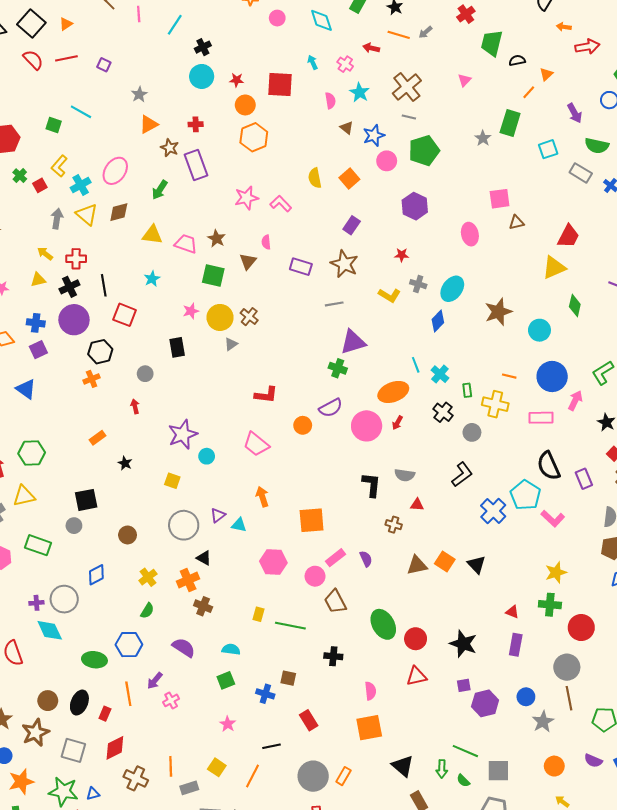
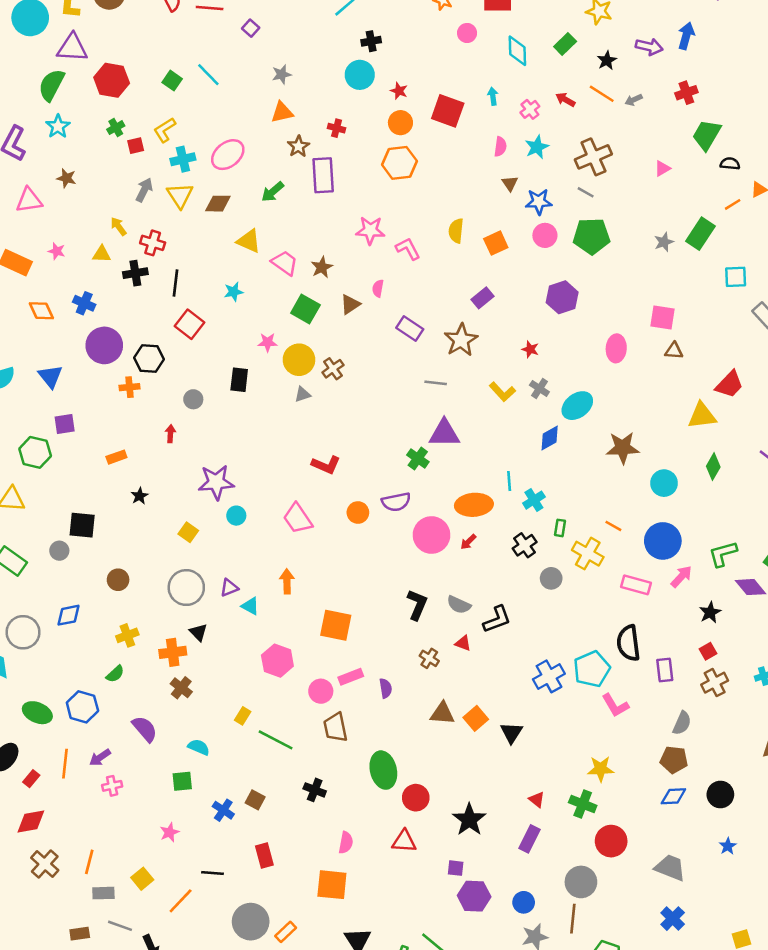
purple circle: (74, 320) -> (104, 345), moved
purple square: (38, 350) -> (65, 424), moved
black L-shape: (462, 475) -> (497, 619), moved

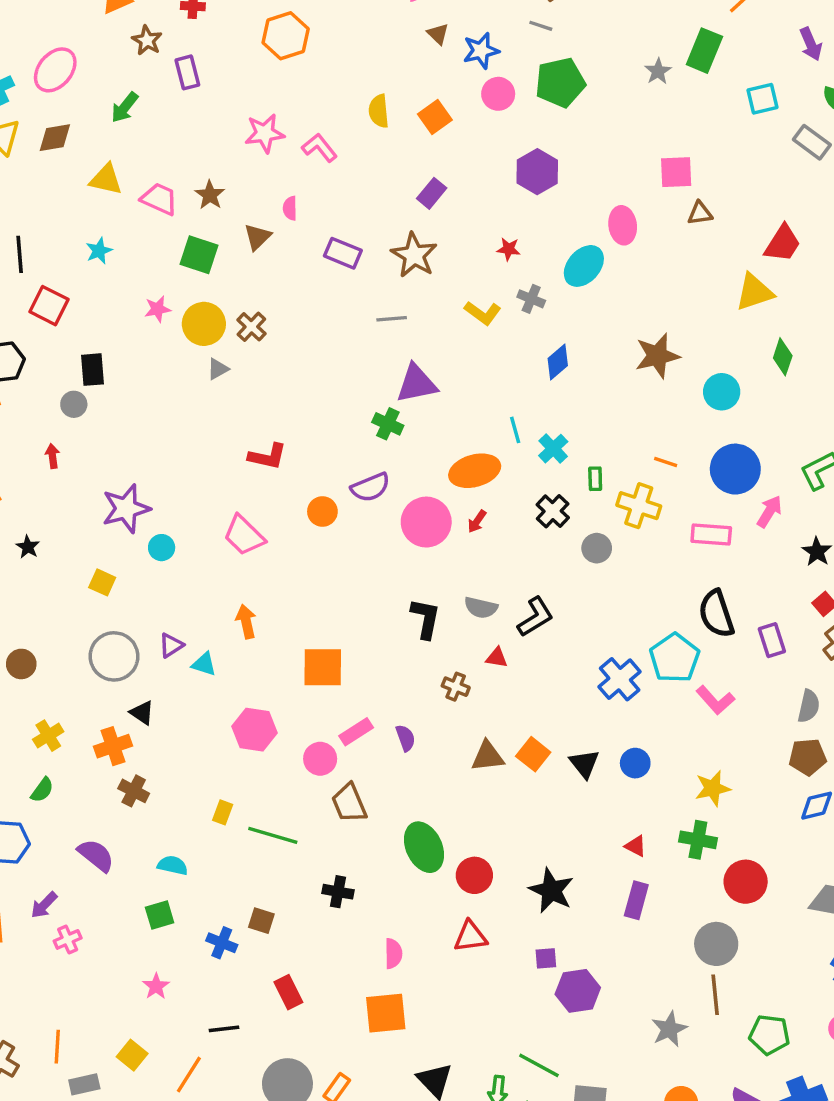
purple rectangle: (323, 175) -> (187, 72), size x0.7
black rectangle: (239, 380) -> (93, 370), moved
cyan ellipse: (577, 406) -> (584, 266), moved
blue circle: (524, 902) -> (635, 763), moved

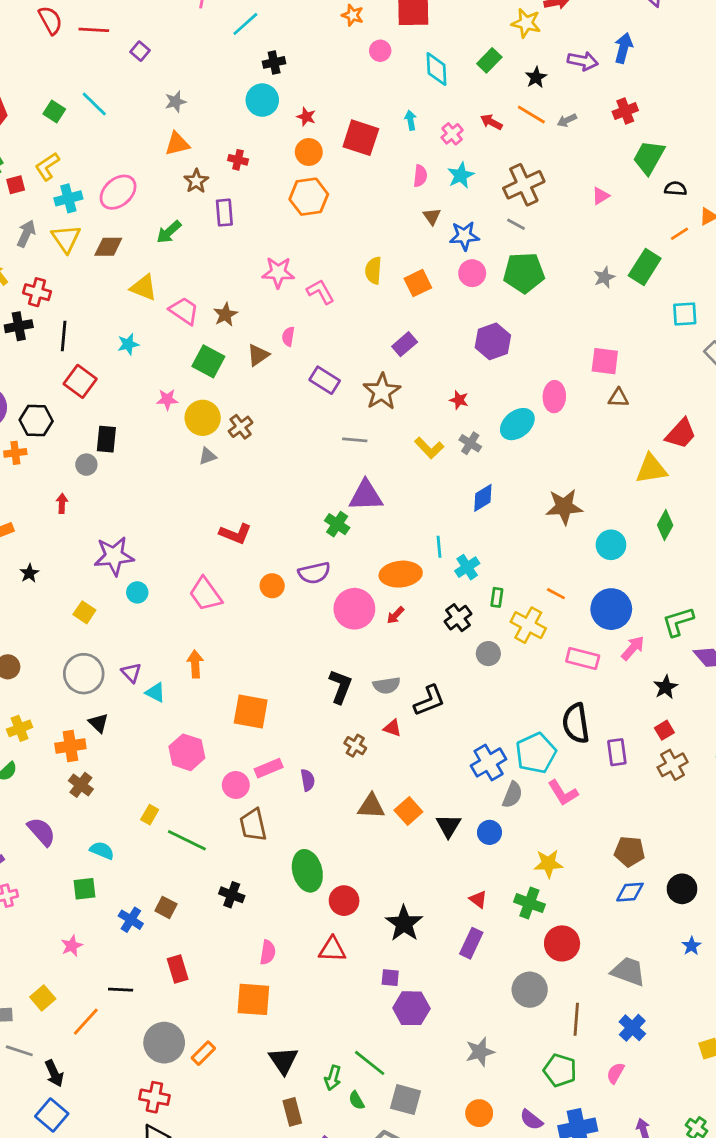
gray semicircle: (481, 608) -> (387, 685), turned -32
purple triangle: (171, 645) -> (131, 673), turned -50
gray semicircle: (809, 706) -> (512, 795), moved
brown line: (715, 995) -> (576, 1019), moved

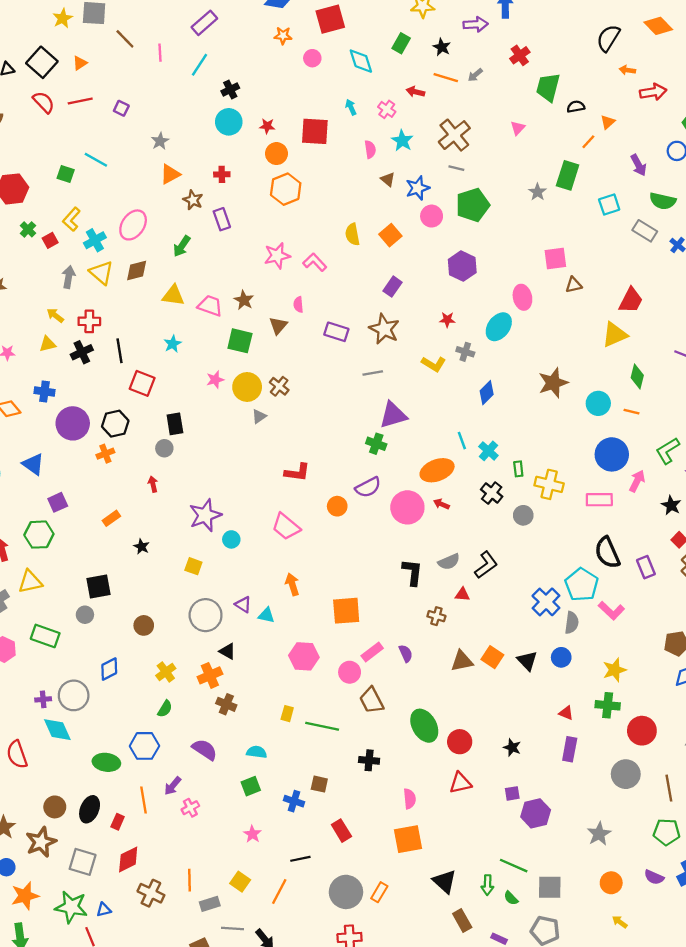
orange line: (556, 594) -> (631, 412), moved
red arrow: (395, 615) -> (441, 504), turned 84
black star: (404, 924) -> (512, 748), size x0.6

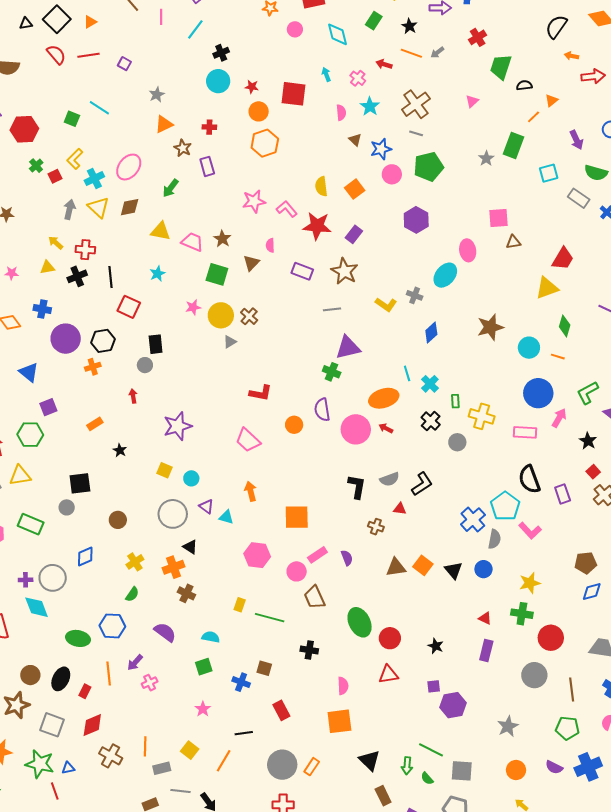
red star: (447, 320) -> (317, 226), moved, size x2.0
purple semicircle: (368, 487) -> (322, 410), turned 105
cyan circle: (231, 539) -> (191, 478), moved

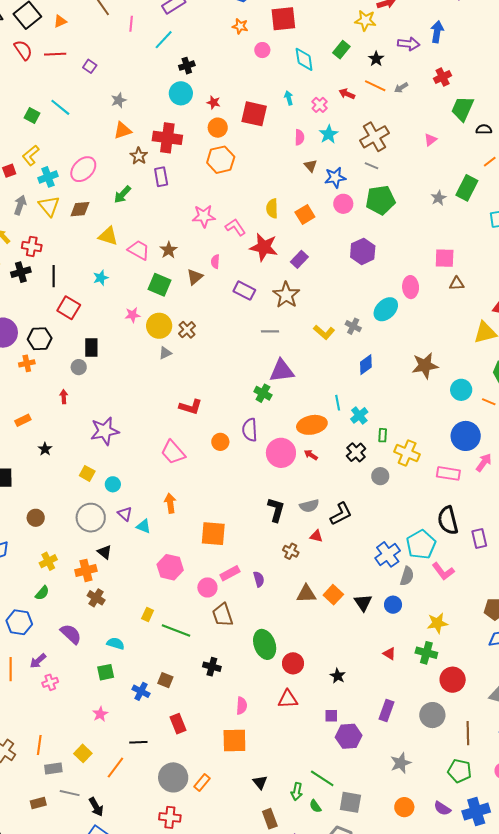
red cross: (209, 127) -> (167, 138), size x2.0
purple rectangle: (486, 650) -> (386, 710), moved
black triangle: (369, 760) -> (260, 782), size x0.7

